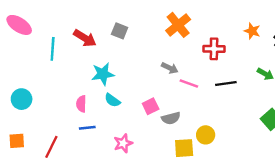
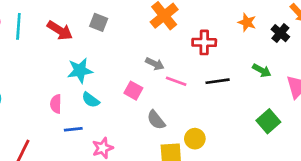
cyan line: (53, 49) -> (18, 26), moved
pink square: (151, 106) -> (133, 91), moved, turned -35
gray semicircle: (171, 118) -> (156, 120), turned 66
blue line: (87, 128) -> (73, 129), moved

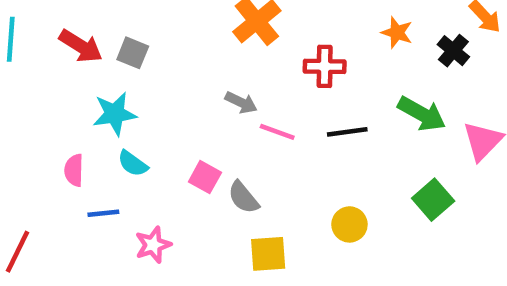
gray square: (99, 22) -> (133, 53), moved
green arrow: (262, 70) -> (422, 114), size x1.5
pink square: (133, 91) -> (205, 177), moved
yellow circle: (195, 139) -> (349, 224), moved

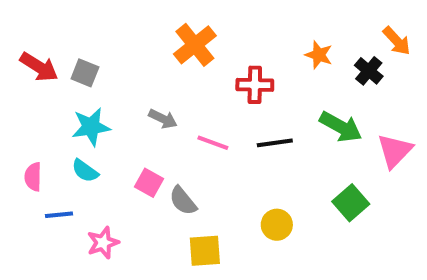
gray arrow: (241, 103) -> (163, 119), moved
cyan star: (115, 114) -> (91, 127), moved

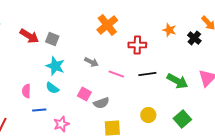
cyan star: (91, 127) -> (55, 66), turned 30
green arrow: (341, 127) -> (177, 81), moved
gray semicircle: (183, 201) -> (101, 103), turned -70
green square: (351, 203) -> (182, 119), moved

